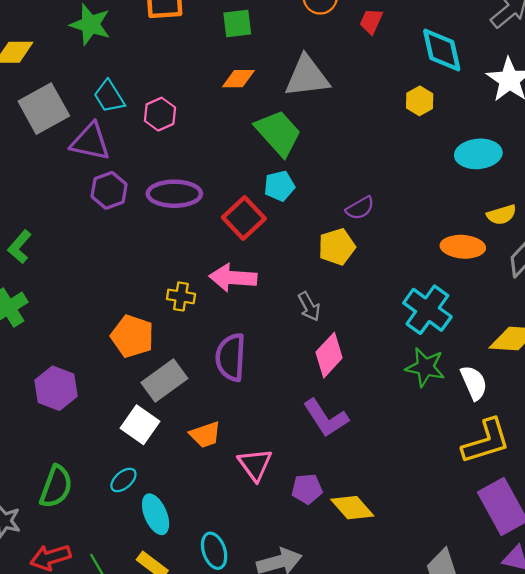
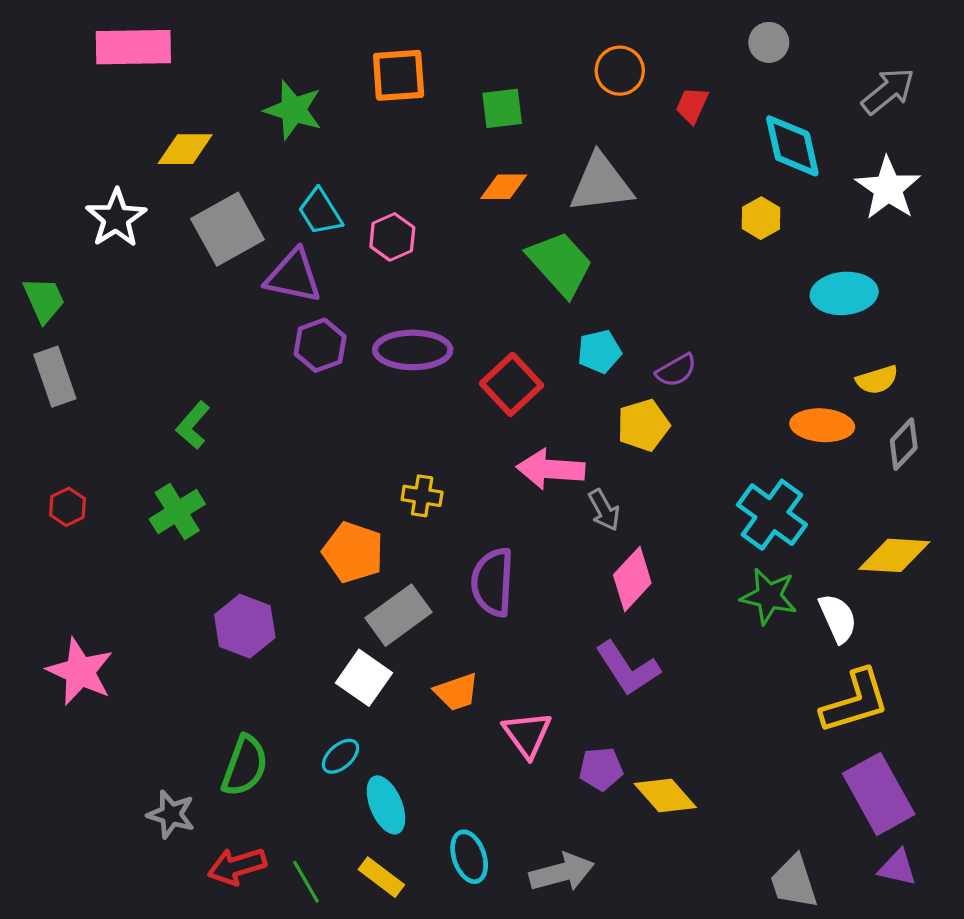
cyan pentagon: (279, 186) -> (599, 351), moved
pink arrow: (233, 278) -> (551, 469), moved

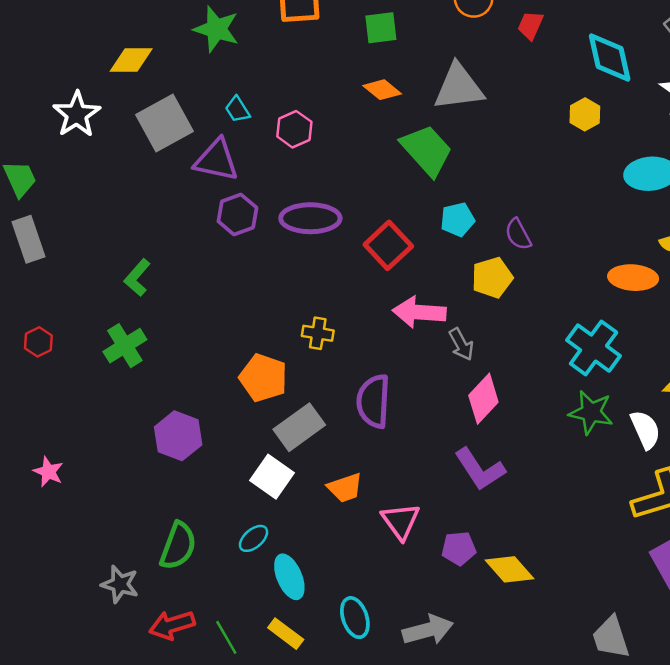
orange diamond: (504, 187) -> (382, 90), turned 39
cyan trapezoid: (320, 212) -> (237, 109), size x0.7
purple semicircle: (676, 370) -> (518, 234), turned 92
pink star: (80, 672) -> (48, 472), size x0.6

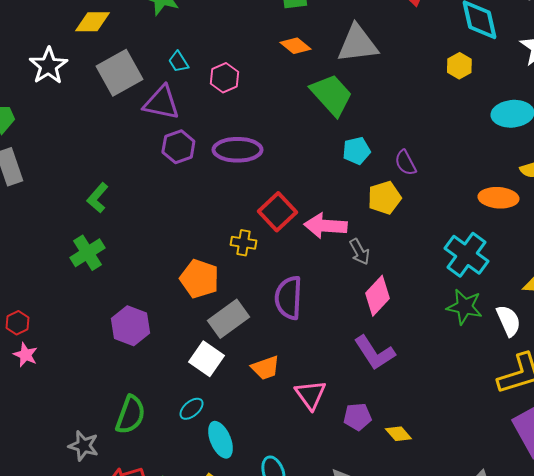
red square: (388, 245) -> (277, 212), moved
red hexagon: (38, 342) -> (17, 323), moved
yellow diamond: (509, 569) -> (398, 434), size x0.7

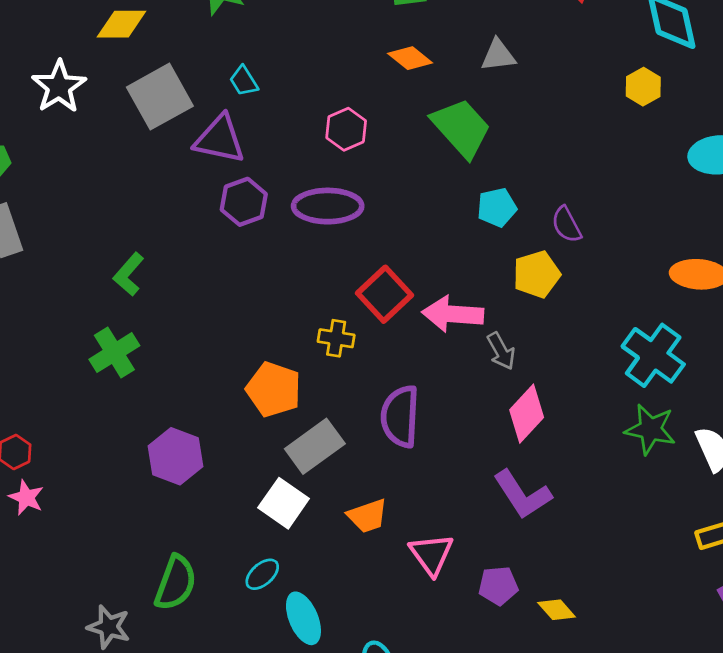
gray triangle: (357, 44) -> (498, 55), size x0.6
pink hexagon: (224, 78) -> (346, 129), moved

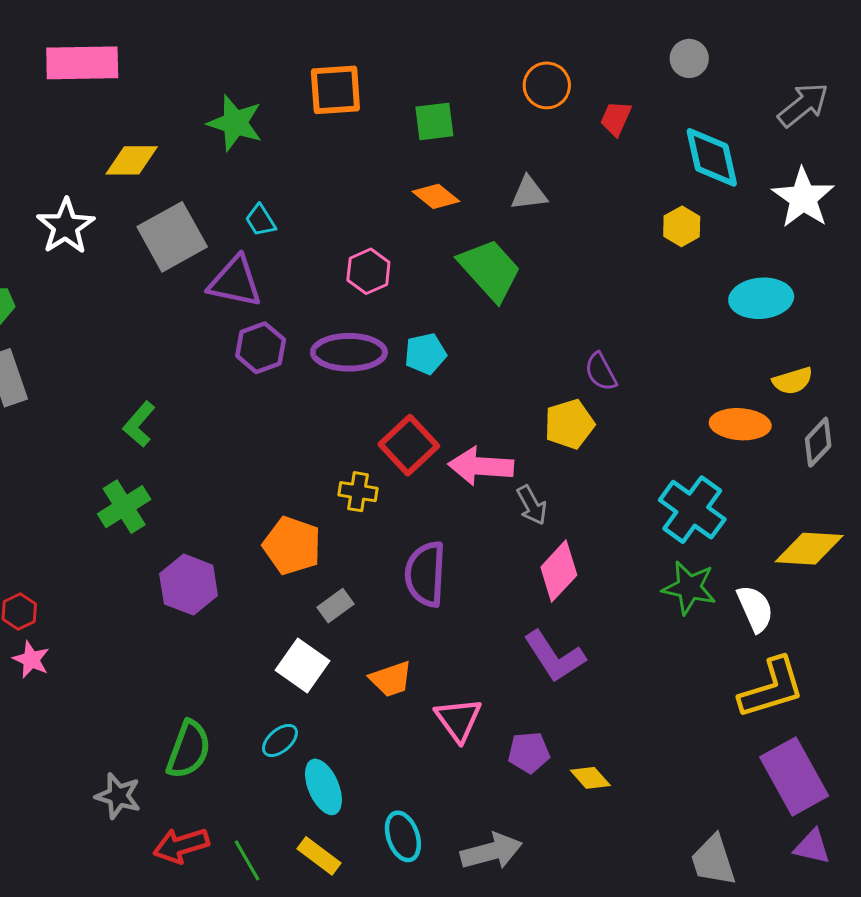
cyan pentagon: (497, 207) -> (425, 354), moved
gray rectangle: (315, 446) -> (335, 606), size x0.6
purple hexagon: (176, 456) -> (189, 585), moved

